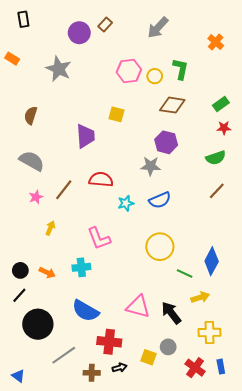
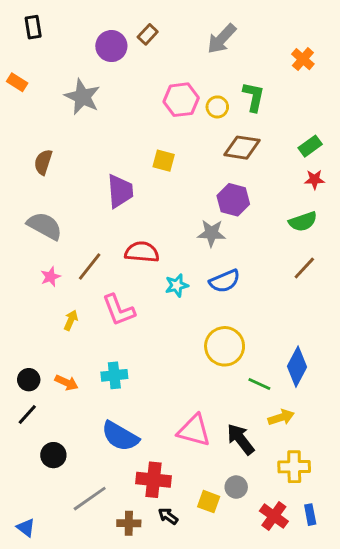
pink L-shape: (99, 238) -> (119, 310), moved
black circle: (38, 324) -> (53, 455), size x0.6
black arrow: (120, 368) -> (168, 516), turned -128

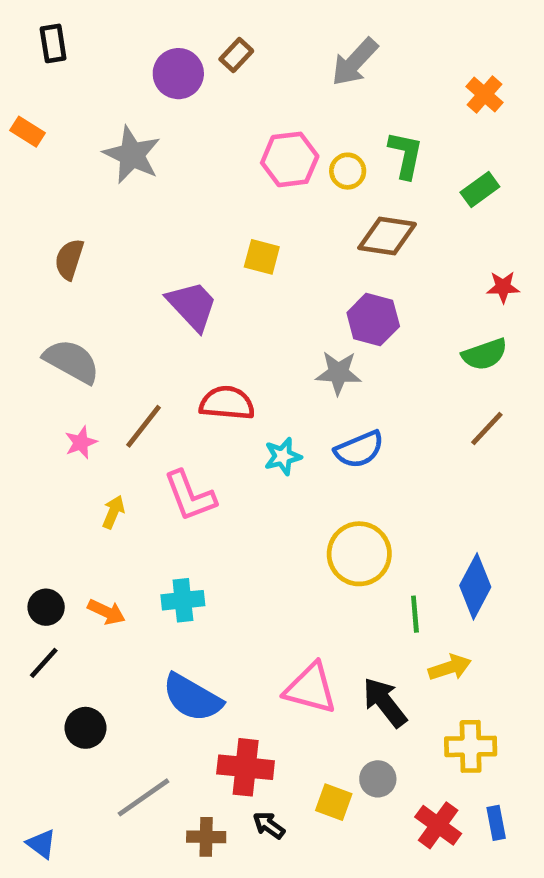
green rectangle: (310, 146) -> (480, 190), moved
purple trapezoid: (120, 191) -> (192, 306), turned -39
green line: (259, 384) -> (415, 614), turned 60

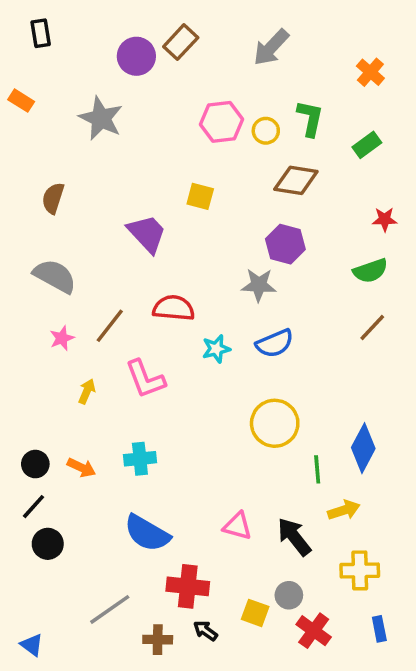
brown rectangle: (236, 55) -> (181, 42), size x1.4
pink triangle: (311, 688) -> (237, 526), size x0.7
black circle: (85, 728) -> (48, 544), moved
red cross: (438, 825) -> (314, 631), moved

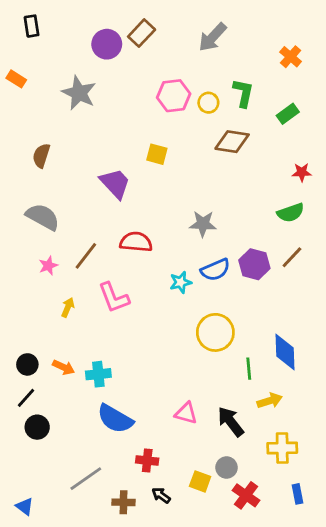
purple hexagon: (285, 244) -> (254, 264), moved
cyan star: (216, 349) -> (181, 282), moved
blue diamond: (363, 448) -> (285, 352), turned -30
cyan cross: (140, 459) -> (98, 374), moved
red cross: (188, 586) -> (147, 461), size x0.7

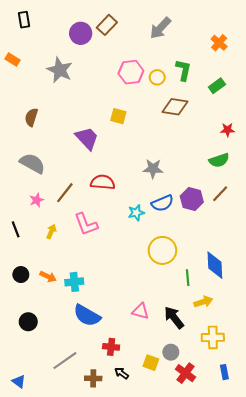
black line: (26, 398) -> (16, 229), moved, turned -63

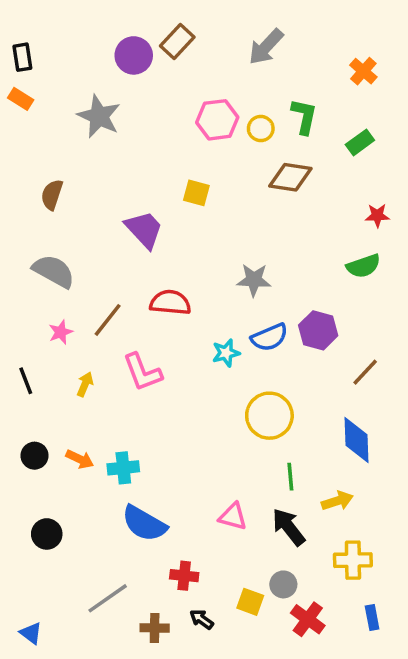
black rectangle: (24, 20) -> (22, 57), moved
brown line: (220, 194) -> (365, 372), moved
green line: (188, 278) -> (290, 477), moved

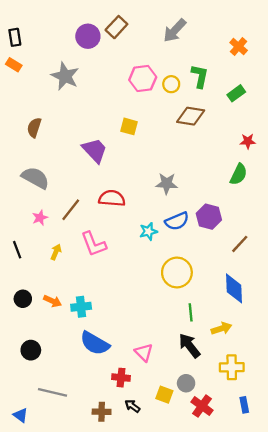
green semicircle: (363, 266) -> (239, 174), turned -45
pink triangle: (233, 517) -> (144, 352), moved, turned 30
gray line: (108, 598) -> (53, 392), moved, turned 48

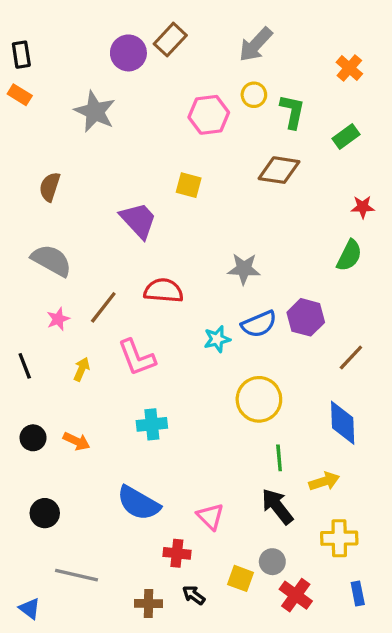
yellow circle: (171, 84) -> (254, 95), moved
cyan cross: (81, 307) -> (152, 424), moved

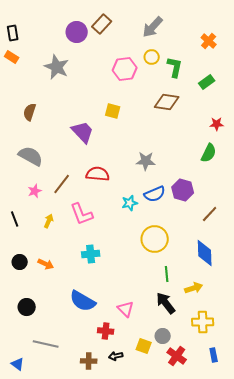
black arrow: (194, 595) -> (116, 356), turned -48

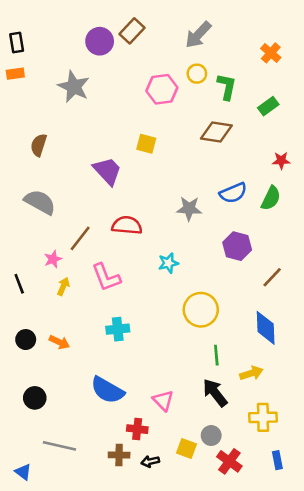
orange rectangle: (12, 57) -> (15, 74), turned -40
pink star: (35, 191) -> (53, 259), moved
blue semicircle: (155, 194) -> (233, 193), moved
brown cross: (89, 361) -> (119, 455), moved

